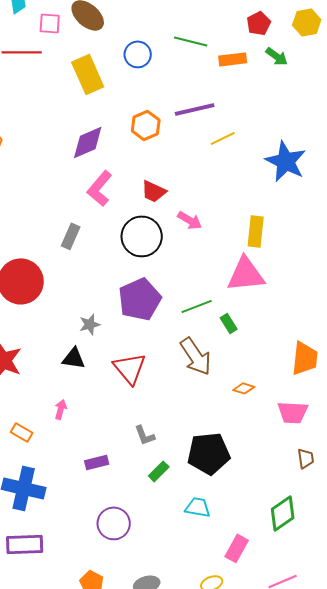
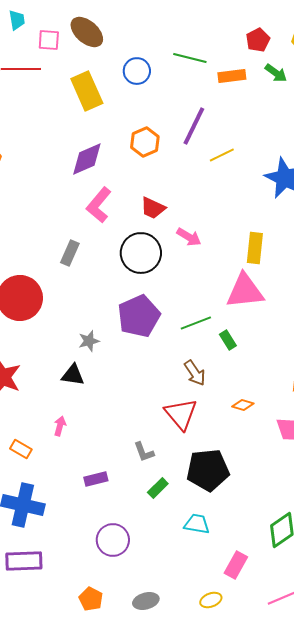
purple line: (195, 109) -> (194, 126), turned -51
brown arrow: (196, 356) -> (195, 373), size x0.7
red triangle: (130, 368) -> (181, 414), moved

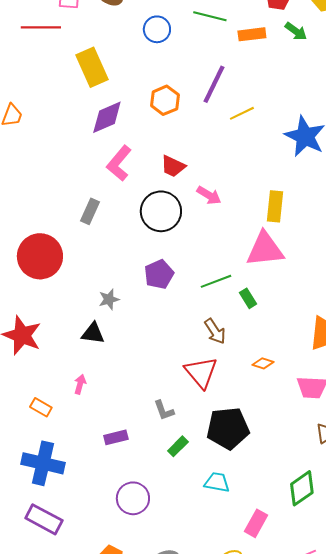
yellow rectangle: (87, 91) -> (92, 67), moved
purple pentagon: (139, 316) -> (159, 274), size x0.7
purple rectangle: (24, 561) -> (44, 519), turned 30

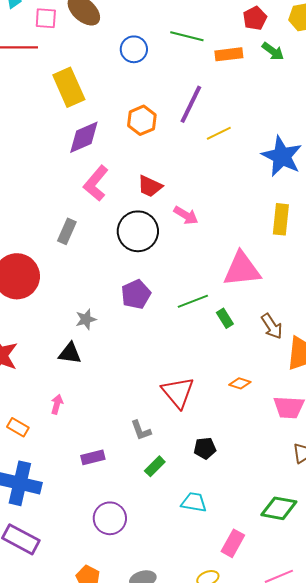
yellow rectangle: (275, 206) -> (281, 219), moved
brown arrow: (215, 331) -> (272, 326), moved
black pentagon: (228, 428) -> (205, 448), size x0.5
green diamond: (302, 488) -> (279, 508), turned 45

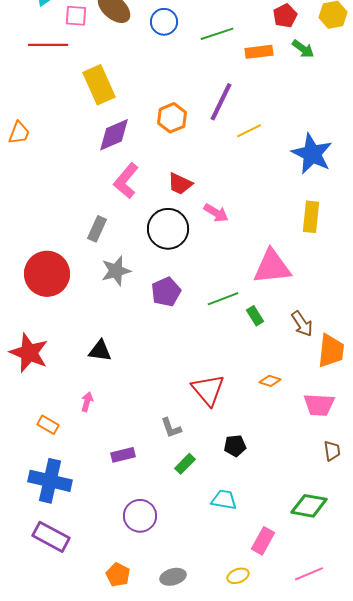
green line: (187, 36) -> (217, 34), turned -32
blue circle: (134, 49) -> (164, 22), moved
gray star: (86, 319) -> (116, 271), moved, size x1.4

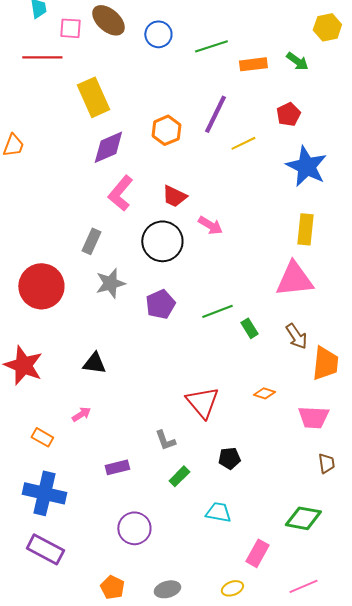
red pentagon: (285, 16) -> (288, 114), moved
pink triangle: (272, 267) -> (294, 279), moved
pink arrow: (87, 402) -> (81, 414), turned 42

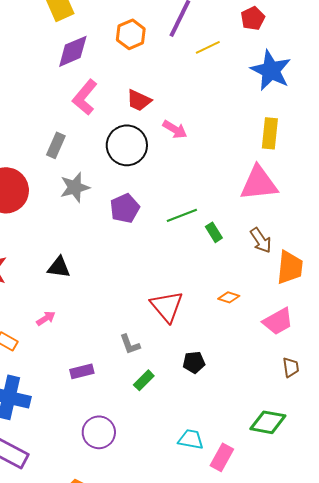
pink trapezoid: (313, 417) -> (278, 321), turned -32
cyan trapezoid: (218, 512) -> (191, 439), moved

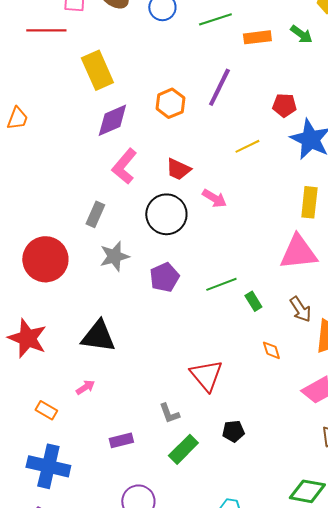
red pentagon: (253, 18) -> (284, 105), moved, turned 30
yellow line: (208, 47) -> (247, 146), moved
black triangle: (59, 267) -> (98, 336), size x1.5
orange diamond: (229, 297) -> (271, 350), moved, turned 55
green rectangle: (144, 380) -> (183, 449), size x1.4

